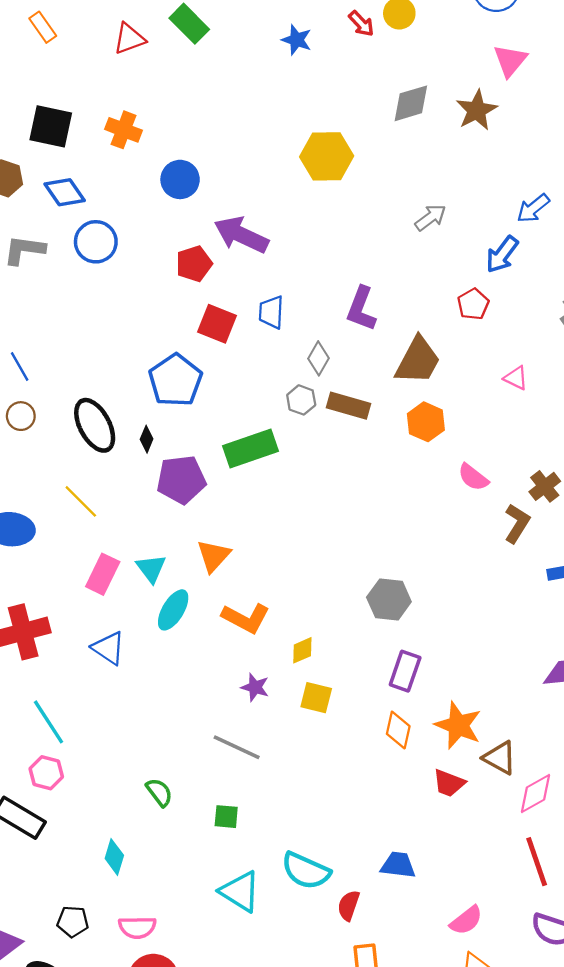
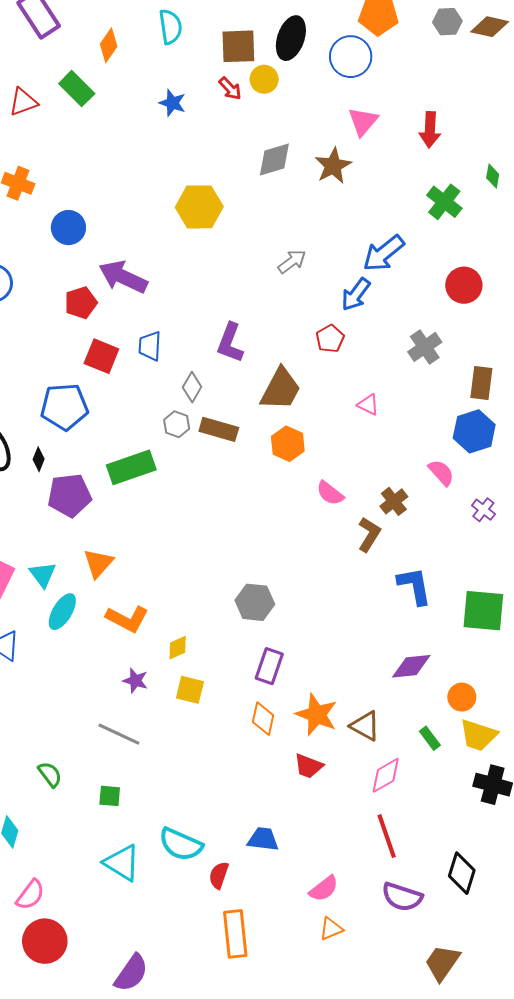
blue arrow: (533, 208) -> (384, 253), size x1.4
blue pentagon: (175, 380) -> (64, 407), turned 30
brown triangle: (500, 758) -> (365, 726), moved
pink semicircle: (137, 927) -> (30, 895), turned -52

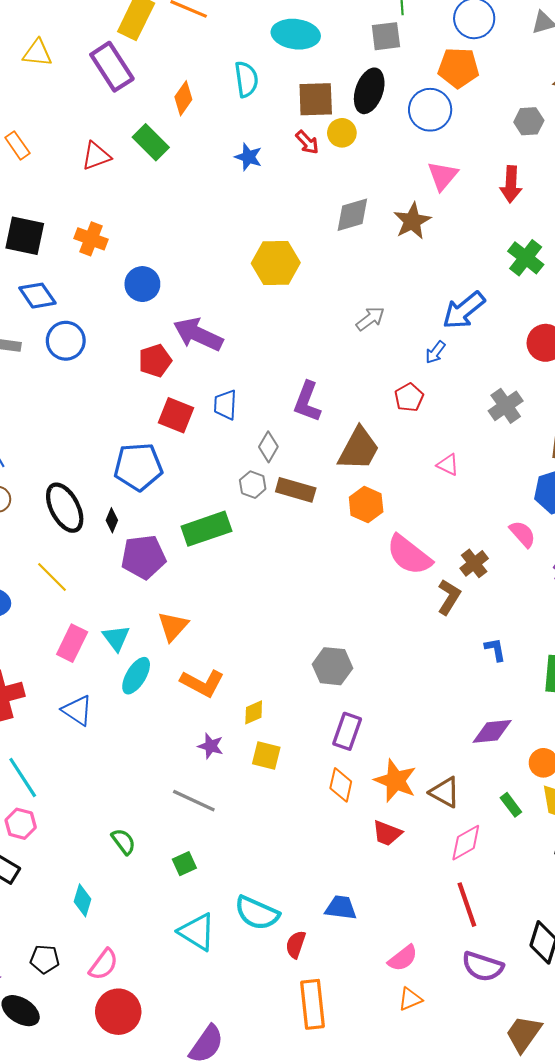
gray hexagon: (447, 22) -> (529, 121), moved
blue arrow: (356, 294) -> (435, 352), size x0.7
pink semicircle: (330, 493) -> (409, 555), size x1.6
blue L-shape: (414, 586) -> (495, 649), size x0.6
green square: (110, 796) -> (184, 864), turned -30

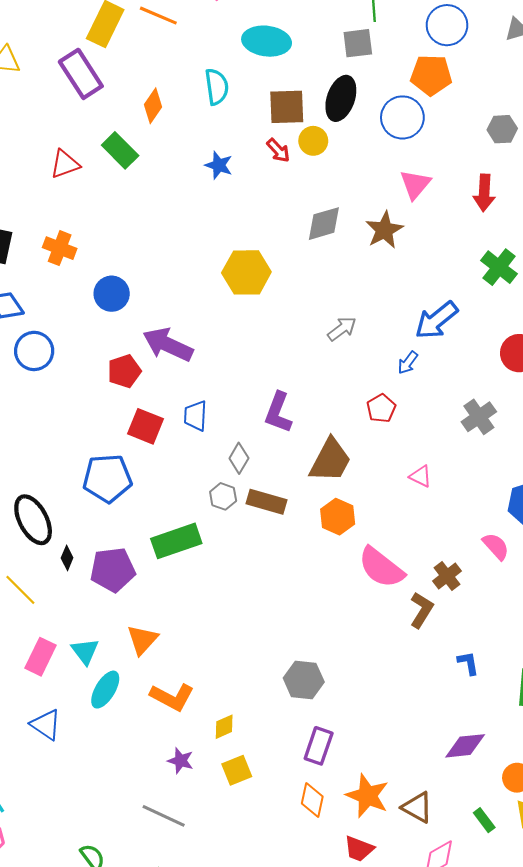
black diamond: (112, 520) -> (67, 558), moved
yellow square: (266, 755) -> (237, 770), turned -36

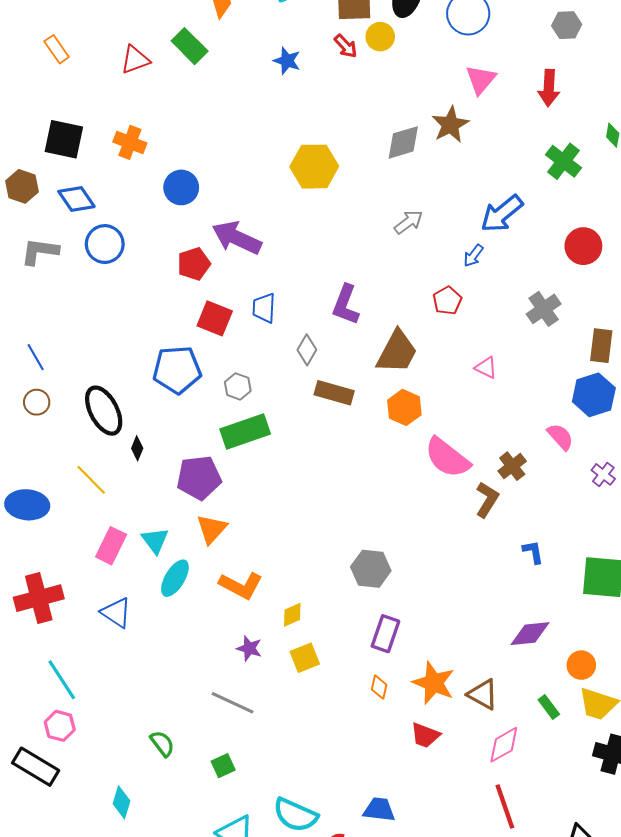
gray diamond: (324, 224) -> (403, 142), moved
gray hexagon: (223, 496) -> (238, 386), moved
purple pentagon: (113, 570) -> (199, 478), moved
orange diamond: (312, 800) -> (379, 687), size x0.7

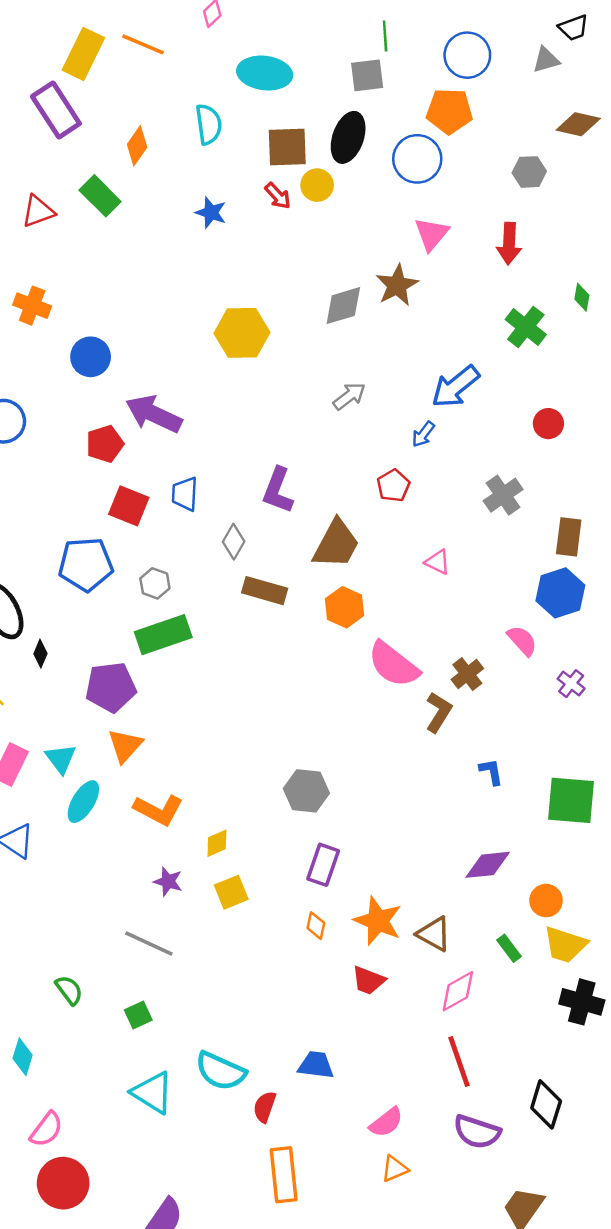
red circle: (583, 246) -> (548, 424), size x0.7

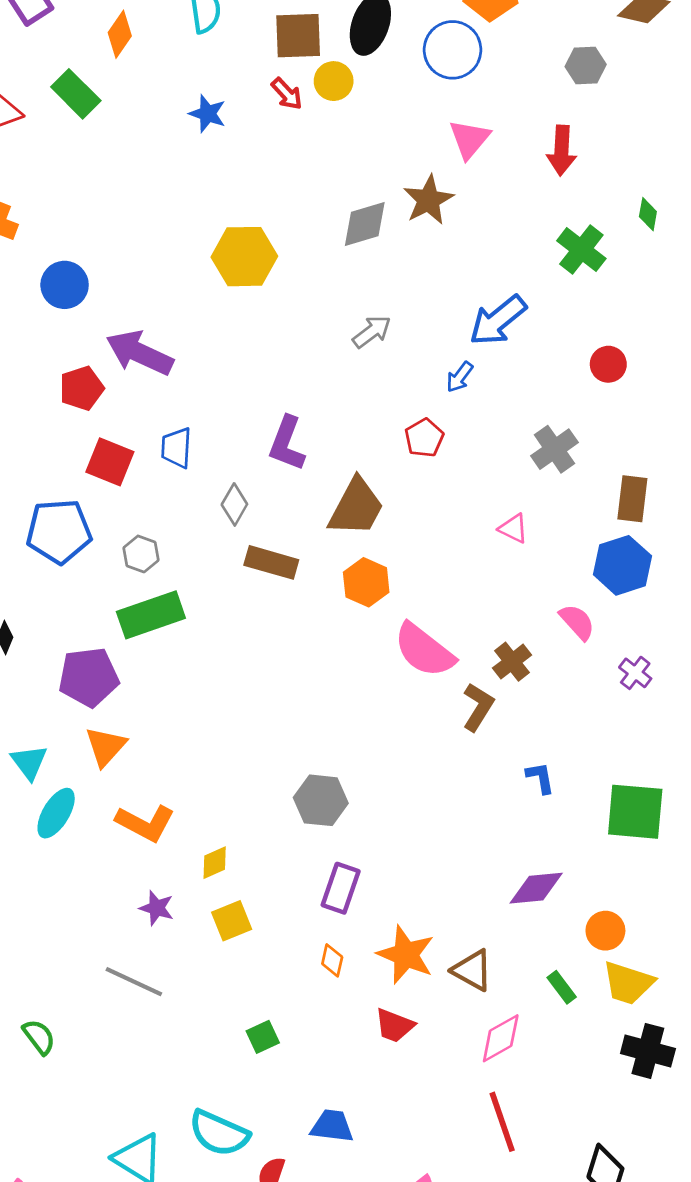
pink triangle: (438, 562) -> (513, 528), moved
green square: (138, 1015) -> (263, 1037), moved

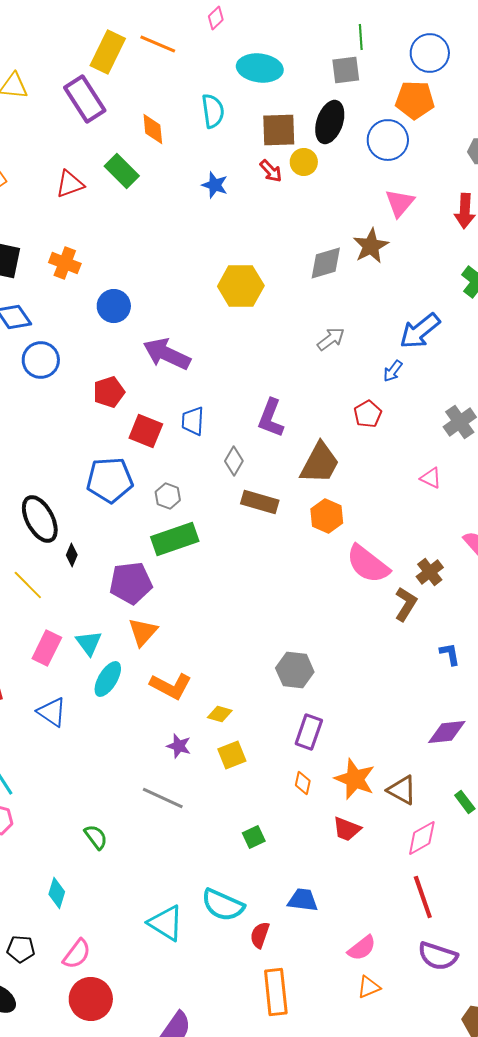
orange diamond: (120, 34) -> (153, 129), turned -40
red pentagon: (82, 388) -> (109, 392), moved
yellow diamond: (215, 863) -> (220, 714), turned 40

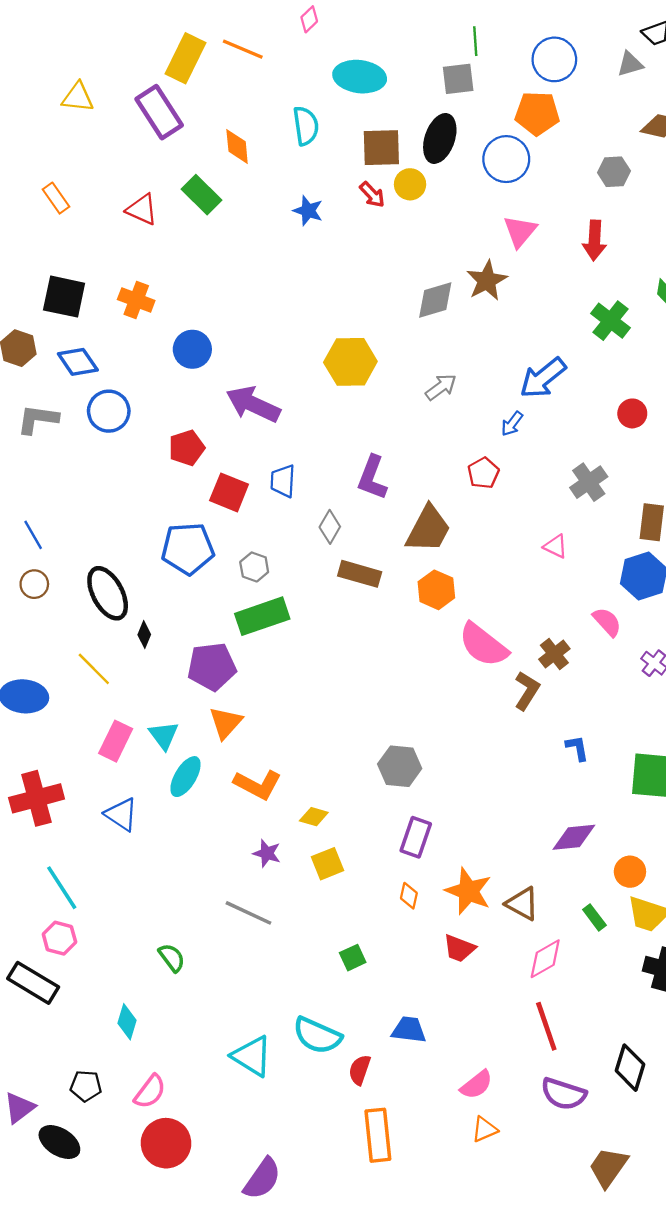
red triangle: (70, 184) -> (142, 210), turned 44
yellow hexagon: (241, 286) -> (350, 362), moved

